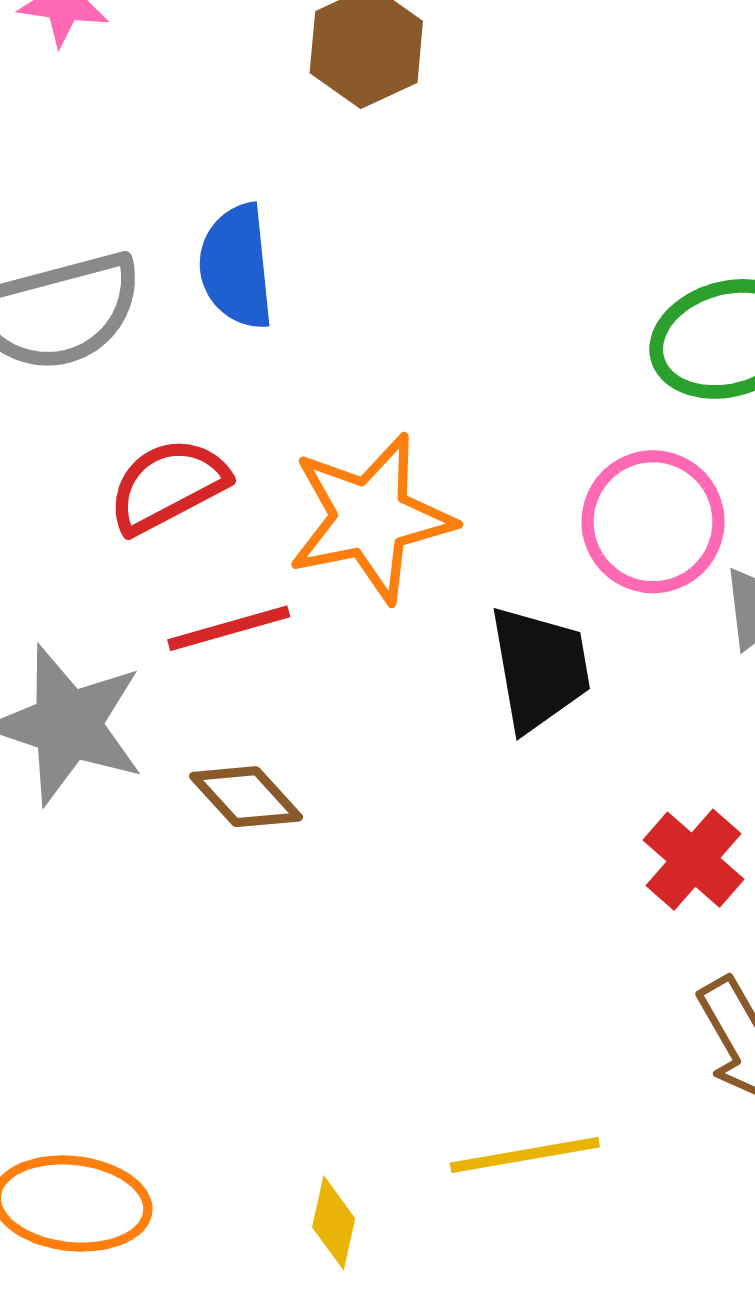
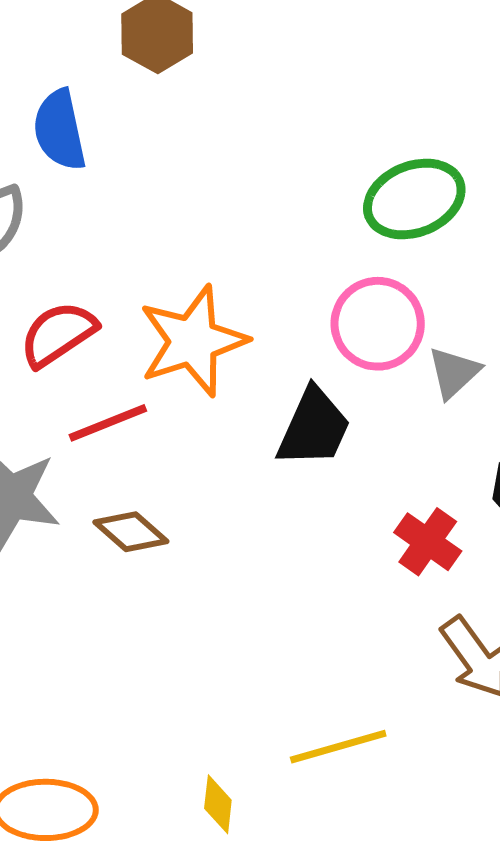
blue semicircle: (236, 266) -> (60, 130), moved
black trapezoid: (540, 668) -> (314, 427), turned 40

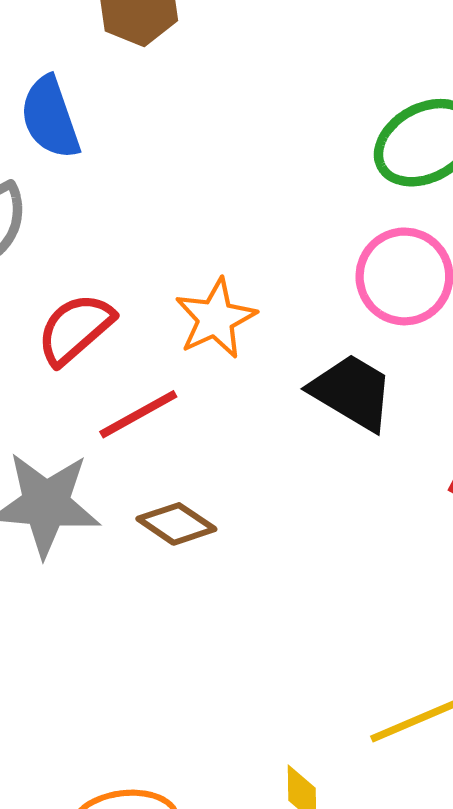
orange star: (193, 341) -> (216, 318), size x0.7
black trapezoid: (314, 427) -> (352, 392), turned -76

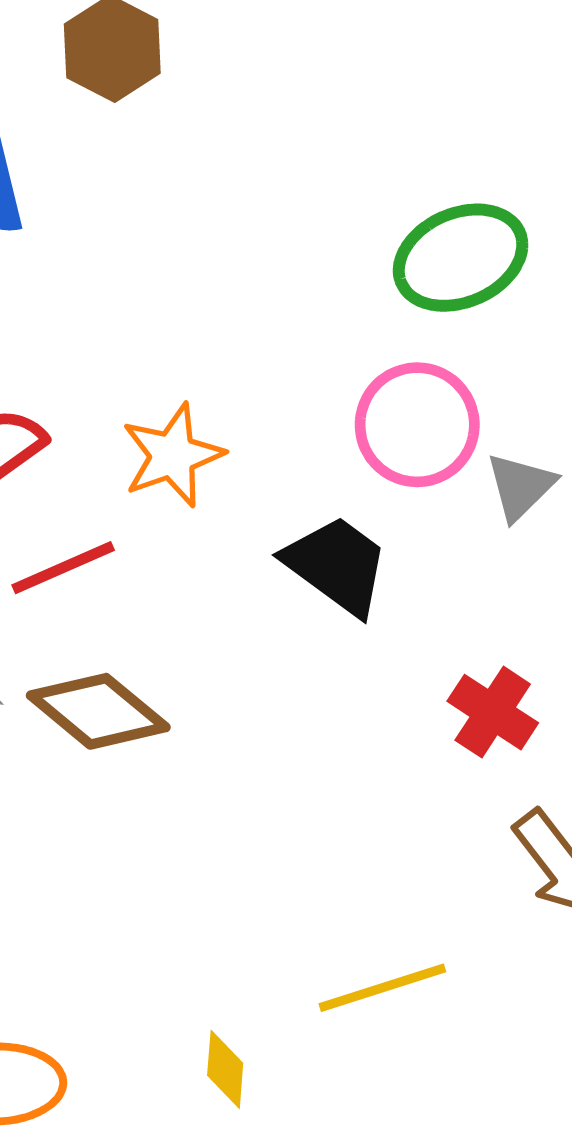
brown diamond: (176, 524) -> (98, 711), size x1.4

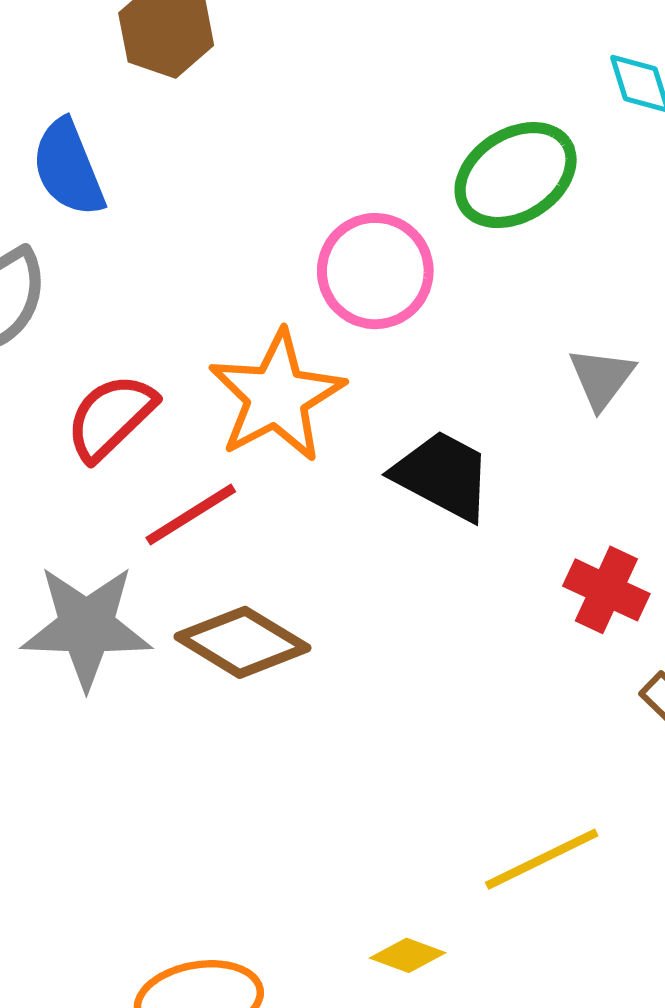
pink circle: (417, 425) -> (375, 271), moved
orange star: (173, 455) -> (277, 396), size x1.4
yellow diamond: (225, 1069) -> (408, 955), turned -66

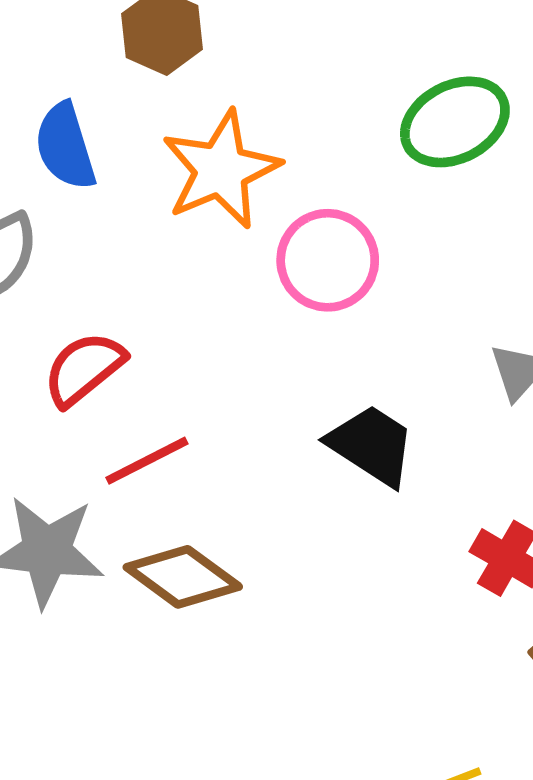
green ellipse: (516, 175) -> (455, 122), moved
orange star: (277, 396) -> (221, 170), moved

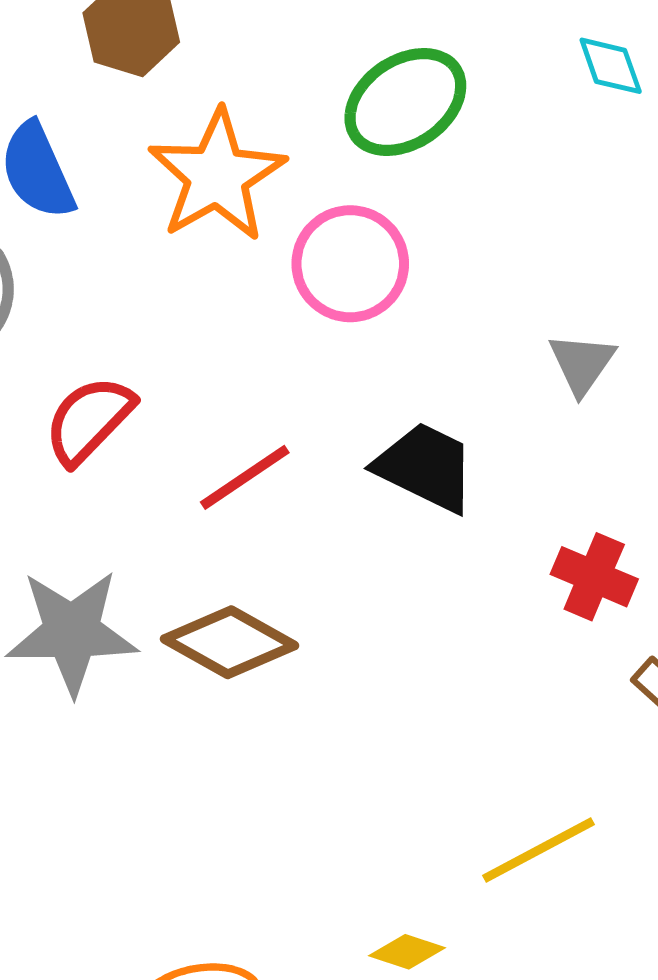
green ellipse: (455, 122) -> (405, 102), moved
red line: (147, 461) -> (245, 477), moved

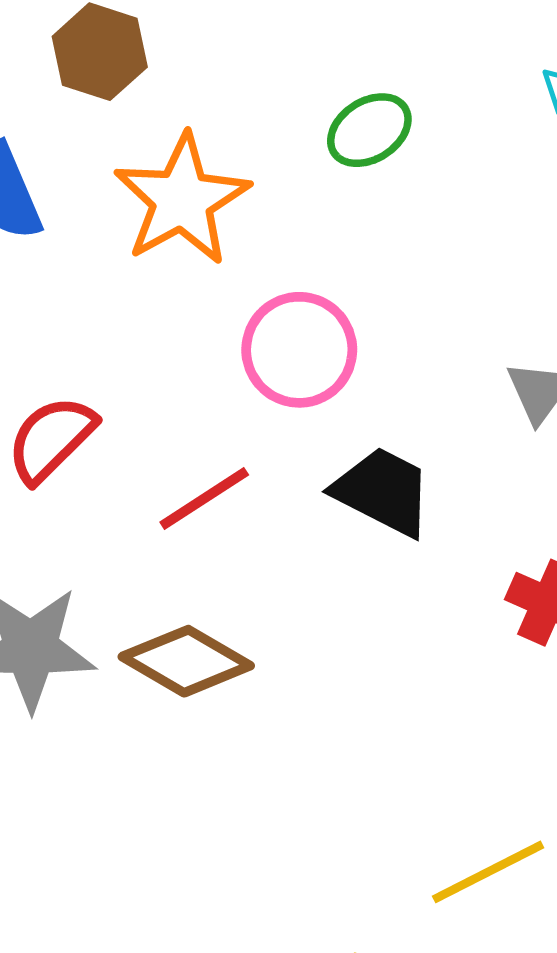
green ellipse: (405, 102) -> (369, 130), size x0.7
pink circle: (350, 264) -> (299, 350), moved

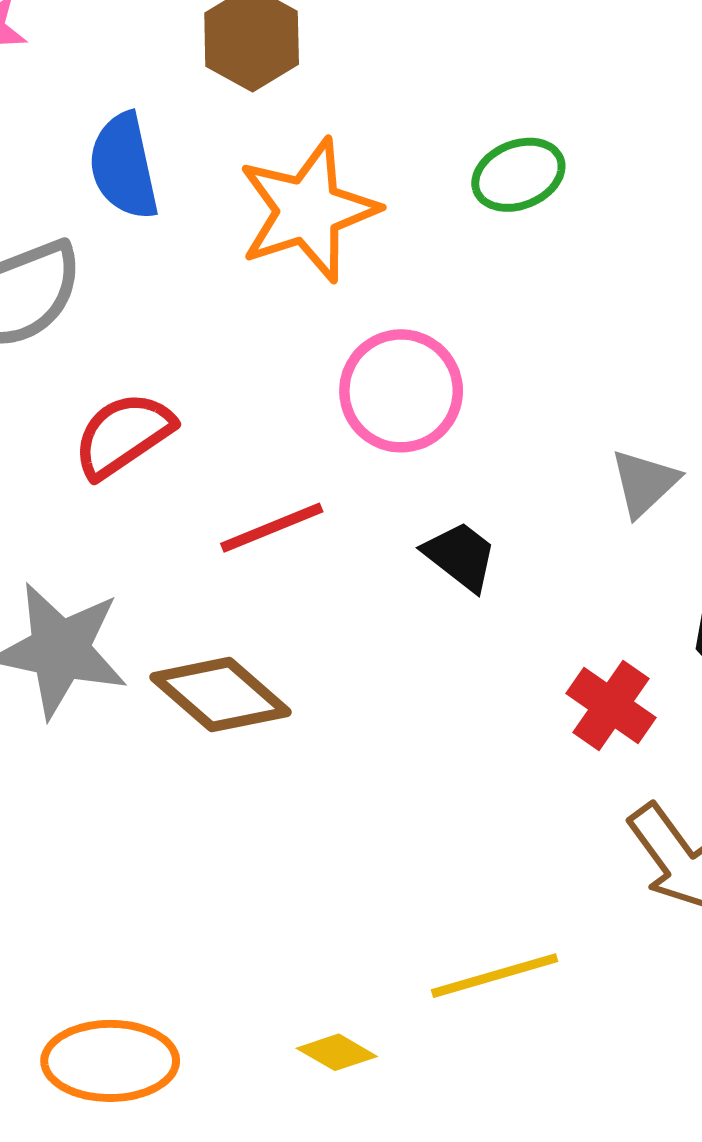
black trapezoid: (383, 491) -> (460, 556), size x0.7

